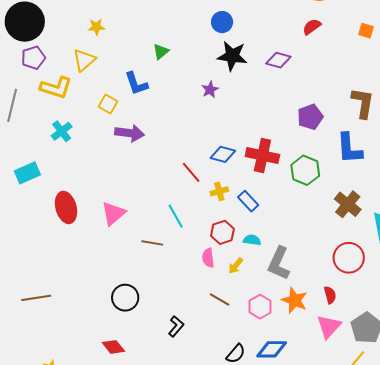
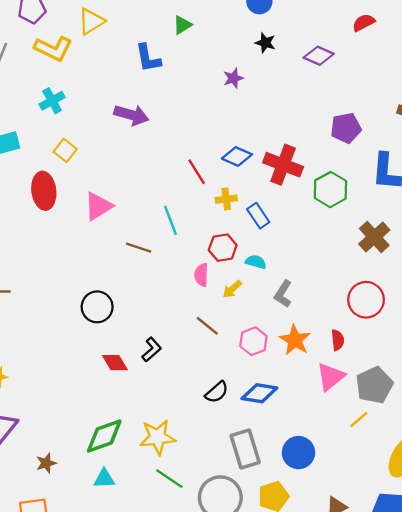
black star: (232, 56) -> (265, 43), size x0.6
yellow square: (108, 104) -> (65, 150), moved
gray L-shape: (279, 263) -> (283, 294), size x0.7
red diamond: (113, 347) -> (115, 363), moved

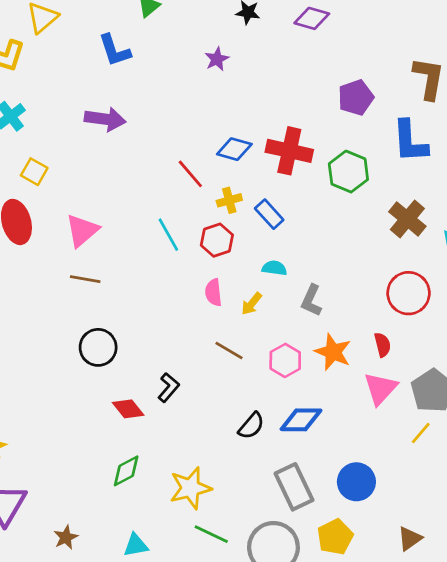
brown line: (139, 248) -> (85, 279), moved
red hexagon: (223, 248) -> (217, 240), moved
green diamond: (104, 436) -> (126, 471), moved, size x0.7

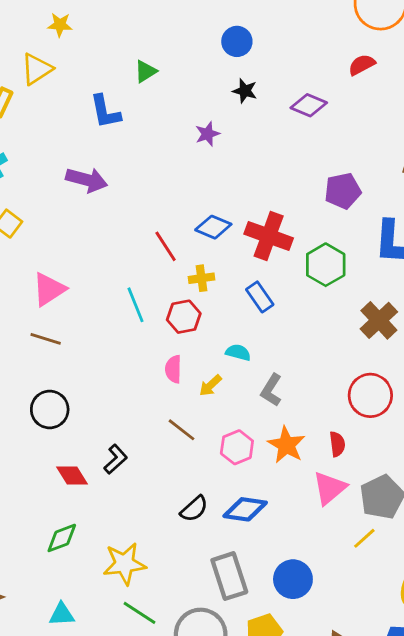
blue rectangle: (269, 214) -> (260, 297), moved

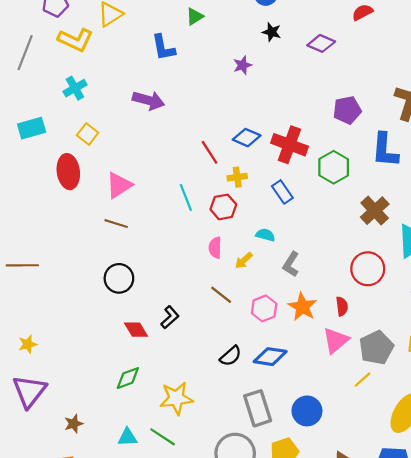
green line: (139, 613) -> (163, 437), moved

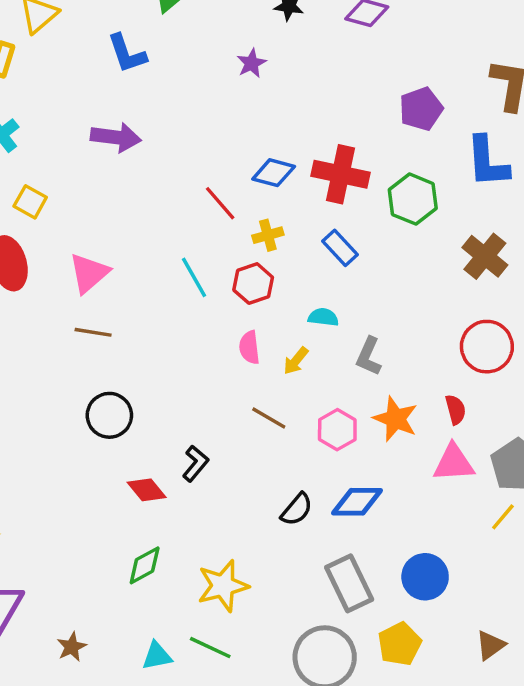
pink triangle: (336, 340) -> (454, 463), turned 44

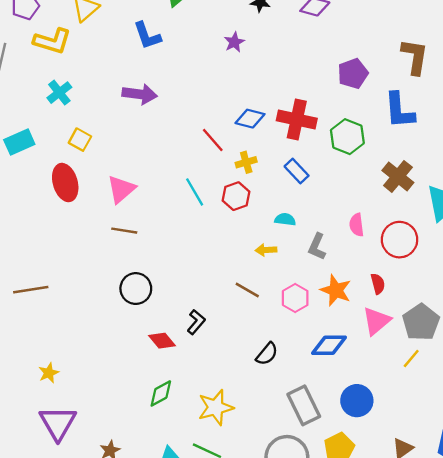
pink semicircle: (249, 347) -> (357, 225), moved
yellow arrow: (296, 361) -> (266, 250), turned 48
pink triangle: (454, 463) -> (377, 321), turned -36
blue diamond: (357, 502) -> (329, 345), moved

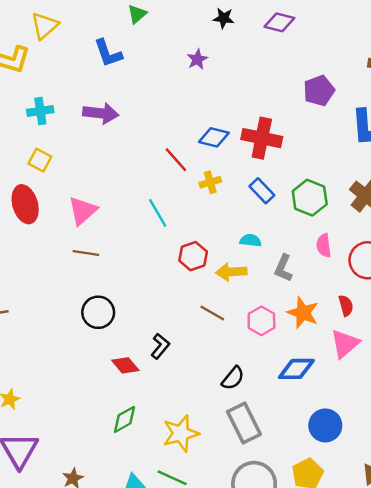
cyan cross: (59, 93) -> (40, 111), moved, turned 30
green hexagon: (347, 137) -> (310, 198), moved
red hexagon: (236, 196) -> (193, 256), moved
yellow arrow: (266, 250) -> (231, 272), size x1.4
gray rectangle: (304, 405) -> (244, 423), moved

